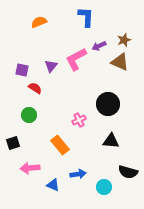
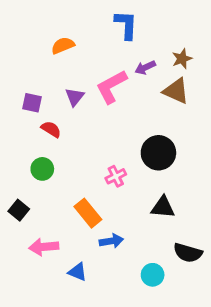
orange semicircle: (39, 22) -> (63, 45), moved
black square: (13, 143) -> (19, 210), turned -32
blue arrow: (78, 174) -> (111, 241), moved

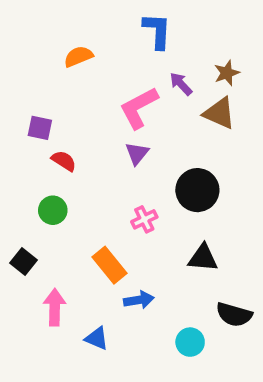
purple arrow: (145, 67) -> (181, 84), turned 72
purple triangle: (75, 97) -> (137, 153), moved
pink arrow: (44, 247) -> (55, 307), turned 96

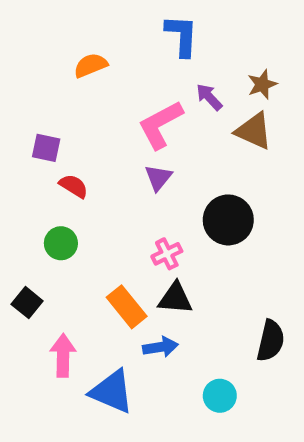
black triangle: (203, 258) -> (175, 298), moved
black semicircle: (234, 315) -> (271, 341), moved, turned -93
blue triangle: (97, 338) -> (112, 392), size x1.6

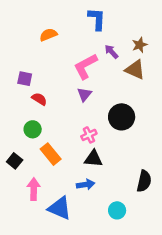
orange rectangle: (127, 307) -> (51, 154), moved

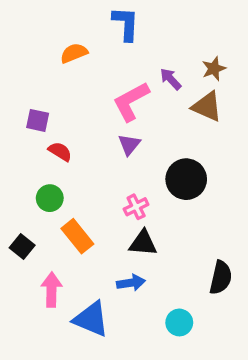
blue L-shape: (97, 19) -> (126, 24), moved

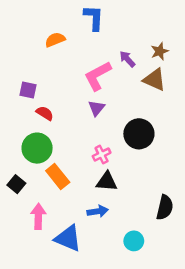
green circle: (50, 198) -> (37, 148), size x1.5

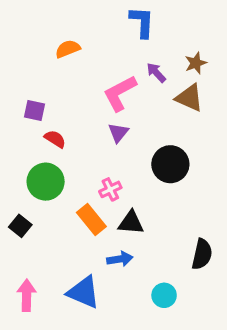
blue L-shape: (94, 18) -> (142, 22), moved
pink cross: (102, 154) -> (110, 189), moved
orange rectangle: (58, 176) -> (91, 220), moved
pink arrow: (38, 216) -> (27, 295), moved

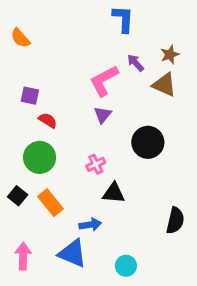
orange semicircle: (68, 49) -> (20, 38), moved, turned -110
orange rectangle: (91, 220) -> (51, 203), moved
blue arrow: (120, 259) -> (90, 225), moved
cyan circle: (164, 295) -> (126, 266), moved

